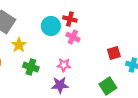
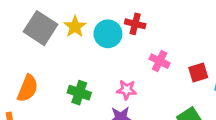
pink cross: (73, 37) -> (160, 61), moved
yellow star: (19, 45) -> (75, 27), moved

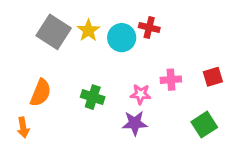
pink cross: (160, 61) -> (171, 80), moved, turned -30

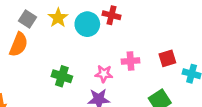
gray square: (54, 32) -> (28, 19), size x0.6
orange semicircle: (41, 93) -> (19, 44), moved

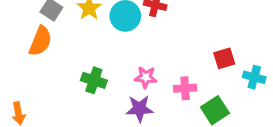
pink cross: (131, 61) -> (185, 88), moved

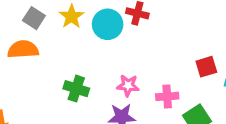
orange semicircle: (40, 41) -> (23, 49), turned -116

